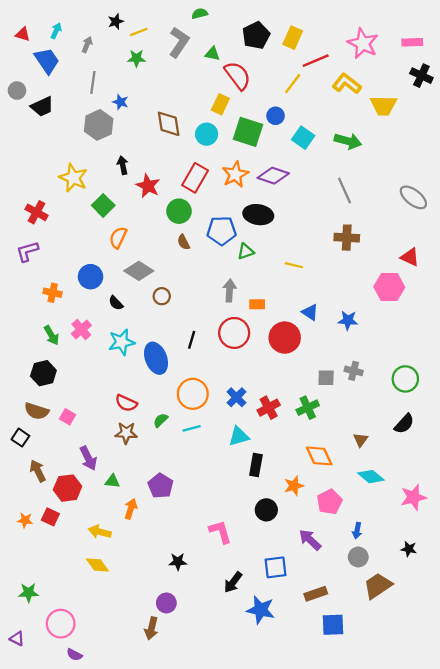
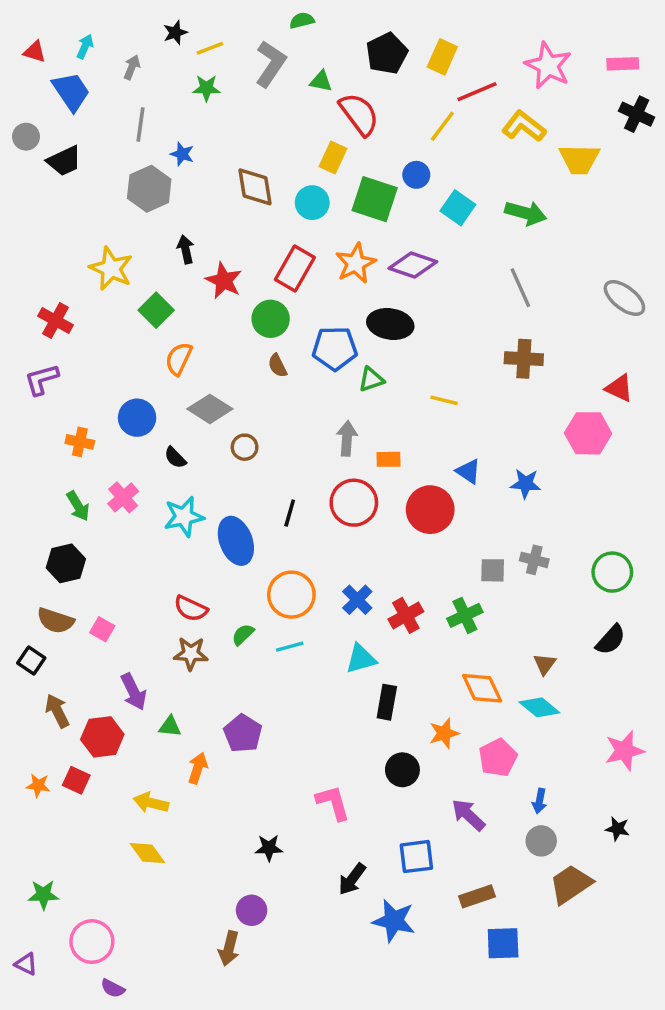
cyan diamond: (371, 477) -> (539, 707), moved

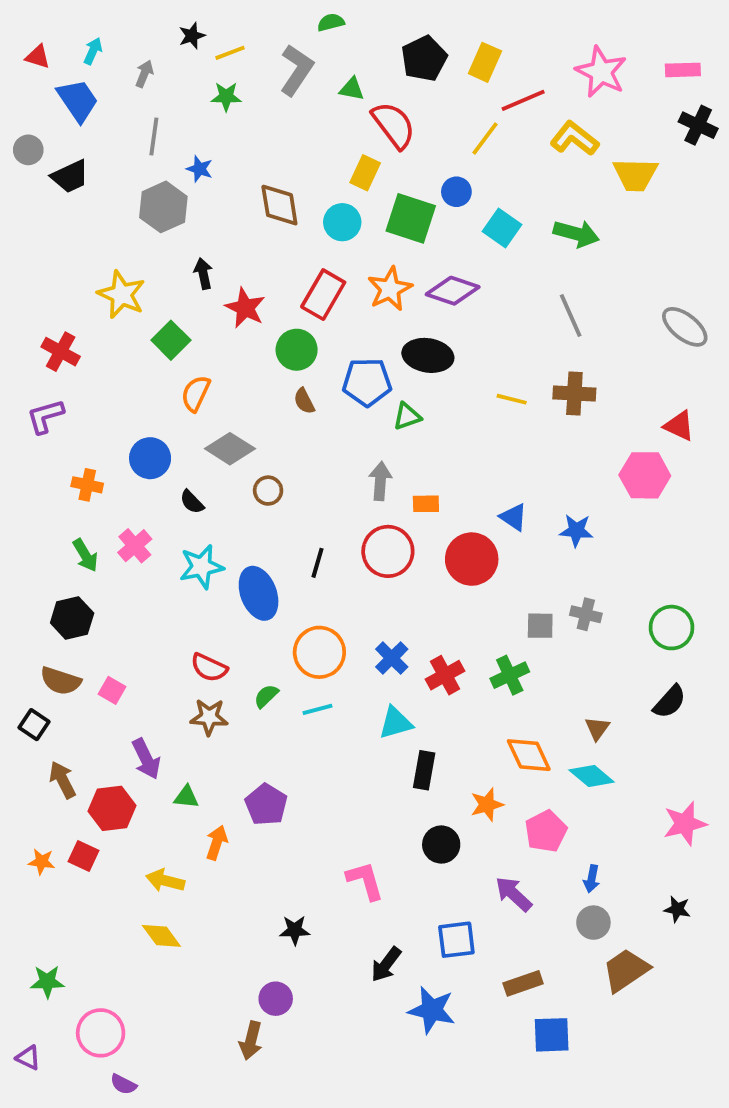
yellow line: (444, 400) -> (512, 399), moved

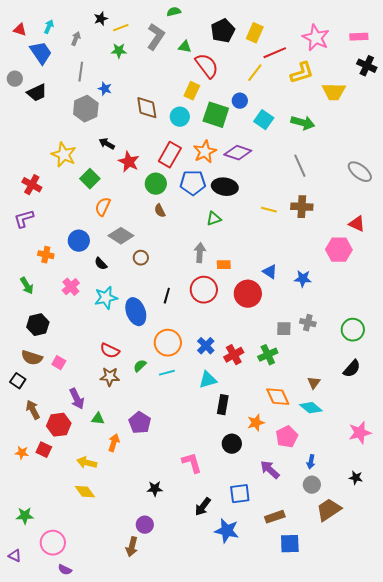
yellow L-shape: (574, 138) -> (302, 73), turned 125
black arrow: (203, 274) -> (107, 144), turned -49
blue pentagon: (367, 382) -> (193, 183), moved
green arrow: (85, 555) -> (27, 286), moved

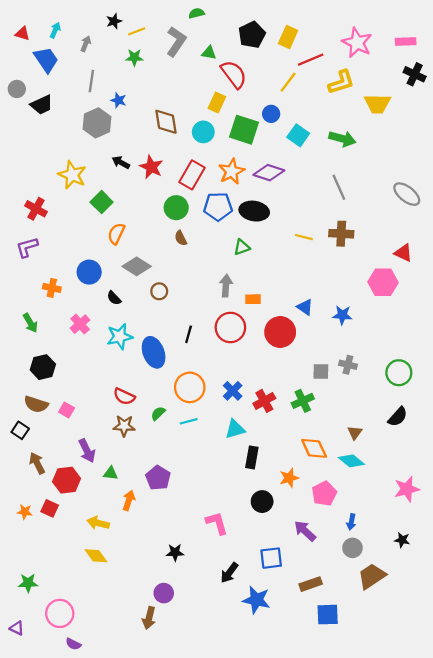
red star: (129, 162) -> (151, 167), moved

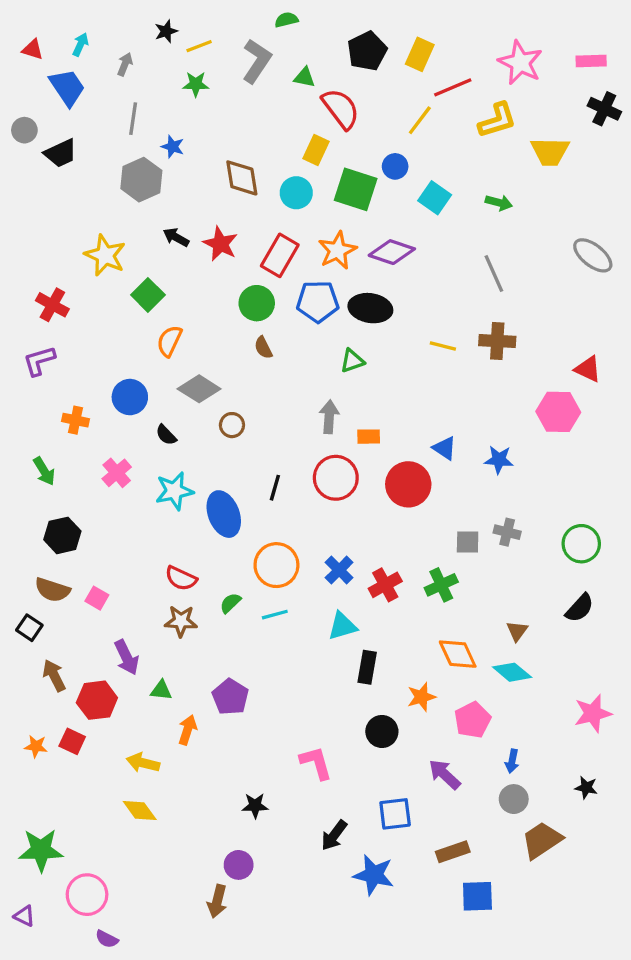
green arrow: (342, 139) -> (499, 203), size x0.7
gray ellipse: (407, 194) -> (593, 255), moved
green star: (28, 583) -> (41, 850), size x1.5

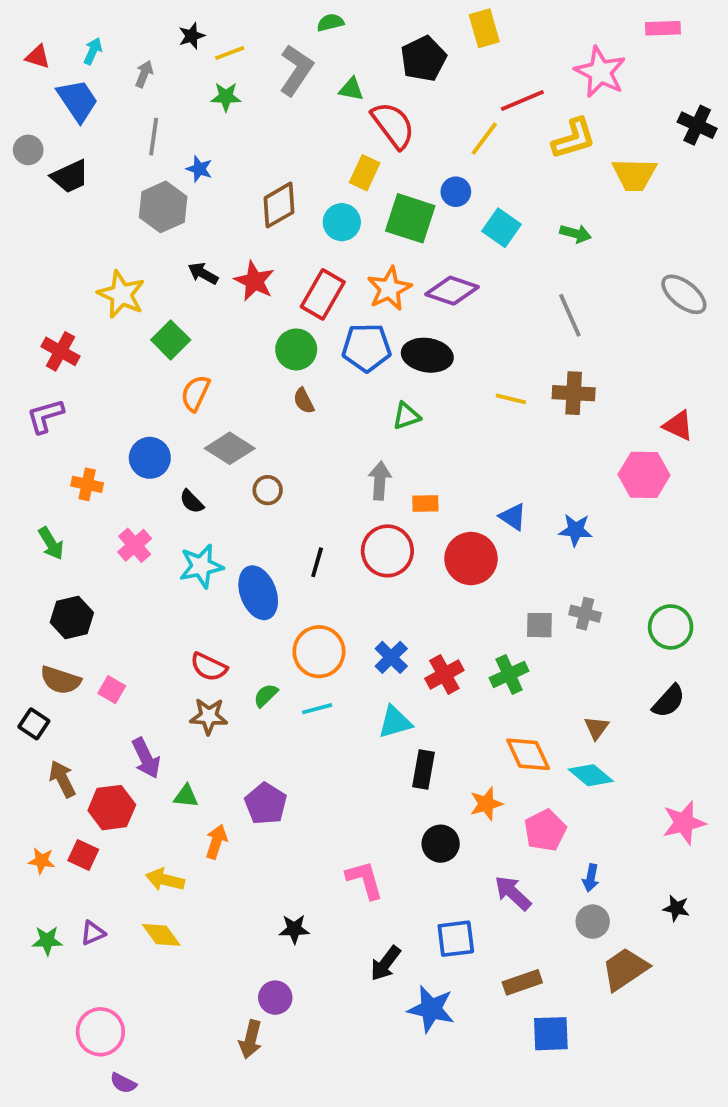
yellow rectangle: (420, 54) -> (484, 28), moved, turned -40
pink rectangle: (591, 61) -> (663, 28), moved
brown diamond: (242, 178) -> (279, 205), turned 69
green star: (41, 850) -> (47, 941), moved, size x0.6
purple triangle: (24, 916) -> (93, 933), moved, turned -50

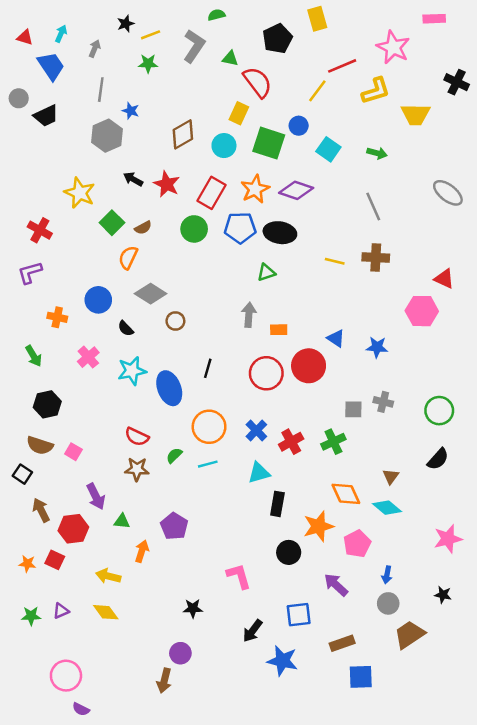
brown semicircle: (304, 401) -> (143, 228), moved, turned -91
red circle: (387, 551) -> (266, 373), moved
orange star: (486, 804) -> (319, 526), size x1.4

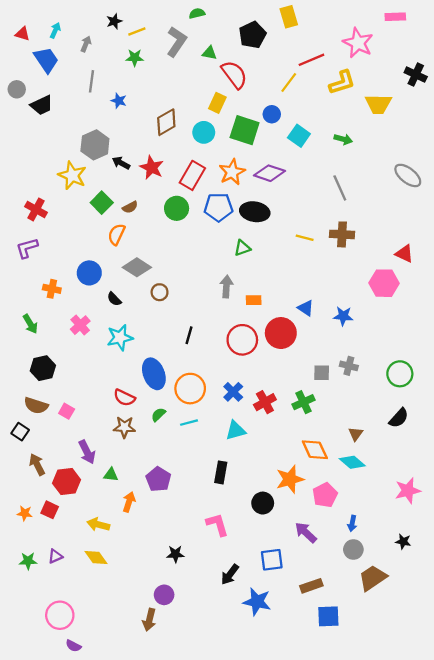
gray hexagon: (107, 136) -> (95, 145), moved
blue ellipse: (169, 388) -> (154, 374), moved
black rectangle: (277, 504) -> (221, 472), moved

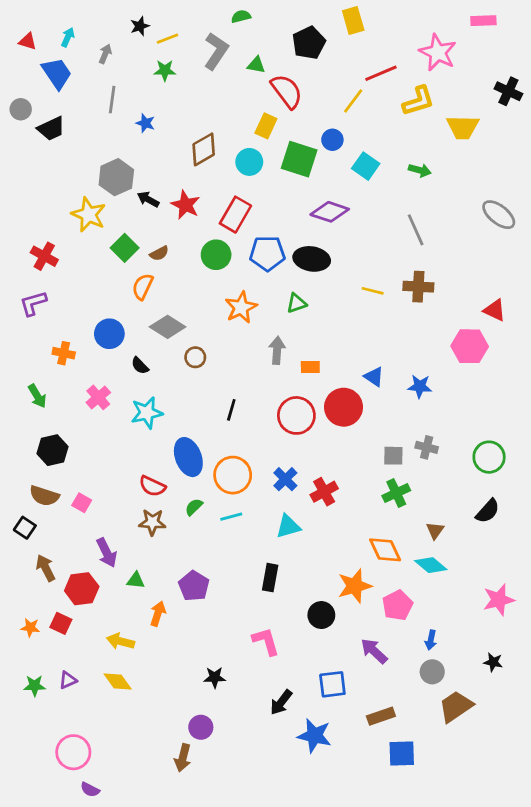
orange star: (232, 172) -> (241, 307), moved
green cross: (303, 402) -> (396, 493), moved

